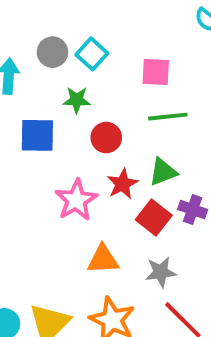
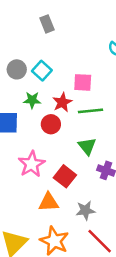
green triangle: (163, 172) -> (87, 146), turned -48
red star: (122, 184) -> (62, 102), moved
red square: (154, 217) -> (65, 176), moved

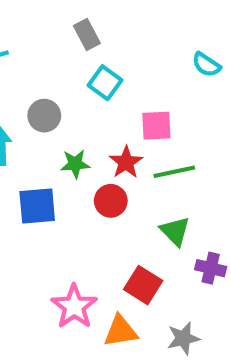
cyan square: (42, 71) -> (105, 83), moved
pink star: (32, 164) -> (74, 306), moved

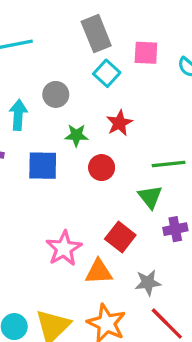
gray rectangle: (87, 35) -> (96, 34), size x1.5
pink square: (156, 126) -> (146, 53), moved
red star: (126, 162) -> (119, 123), moved
green line: (174, 172) -> (169, 164), moved
purple cross: (211, 268) -> (175, 229), turned -30

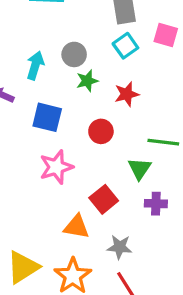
green star: (76, 135) -> (87, 81), moved, turned -30
pink star: (64, 248) -> (56, 167), moved

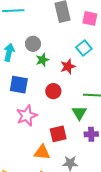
pink square: (166, 35) -> (90, 18), moved
cyan square: (125, 46) -> (84, 48), moved
red square: (104, 199) -> (58, 134), turned 30

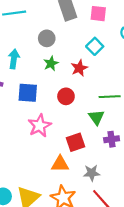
gray circle: (33, 44) -> (47, 38), moved

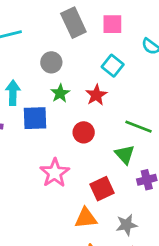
blue square: (28, 93) -> (35, 118), moved
green line: (110, 97) -> (138, 127), turned 30

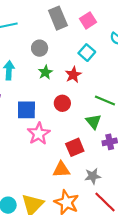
pink square: (112, 24) -> (88, 20), turned -35
blue square: (35, 118) -> (26, 110), moved

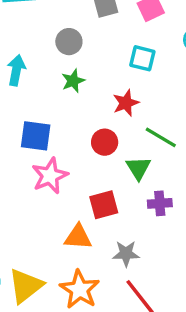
cyan square: (87, 53) -> (142, 58), turned -35
red star: (73, 75) -> (126, 103), moved
red circle: (62, 103) -> (105, 142), moved

